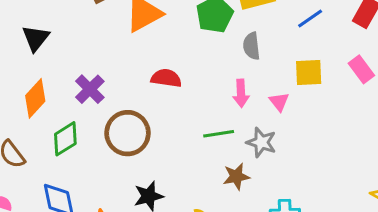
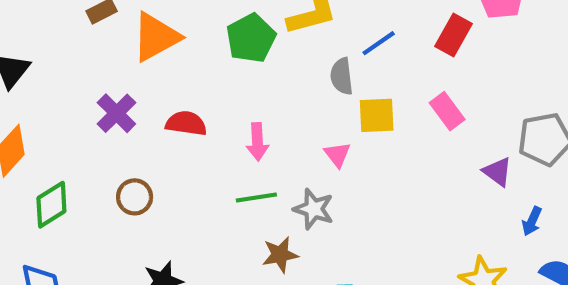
gray semicircle: (251, 46) -> (342, 76), moved
purple cross: (90, 89) -> (116, 113), moved
pink arrow: (241, 93) -> (257, 142), moved
brown circle: (128, 133) -> (135, 197), size x0.6

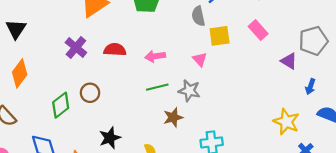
pink arrow: (257, 142) -> (155, 56), turned 90
green diamond: (51, 205) -> (61, 105), moved

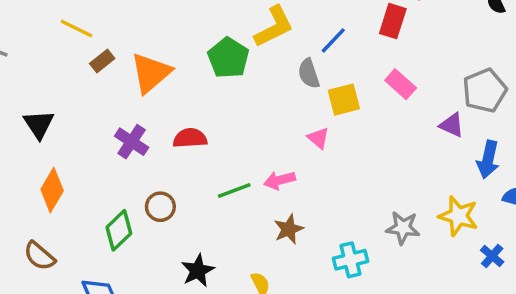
pink arrow: (155, 56) -> (280, 180), moved
green line: (157, 87) -> (234, 190), moved
blue arrow: (310, 87) -> (488, 159), size x1.5
gray star: (189, 91) -> (403, 228), moved

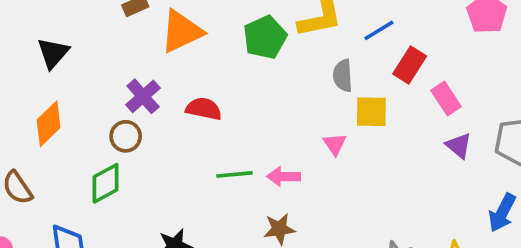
red rectangle: (393, 21) -> (410, 65), moved
blue line: (333, 40) -> (379, 30), moved
pink rectangle: (401, 84) -> (446, 98), moved
purple triangle: (452, 125) -> (459, 146), moved
brown circle: (160, 207) -> (126, 136), moved

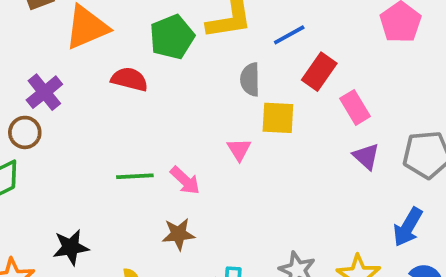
red semicircle: (204, 109) -> (129, 79), moved
pink arrow: (284, 176) -> (185, 180), turned -140

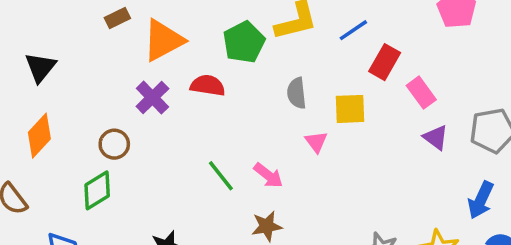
gray semicircle: (250, 79) -> (297, 93), moved
purple cross: (44, 92) -> (152, 98), moved
green line: (135, 176) -> (221, 176), turned 60

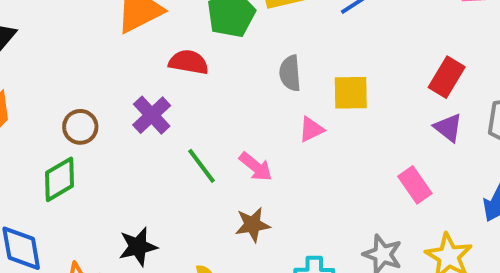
red rectangle: (385, 62) -> (447, 77), moved
pink rectangle: (421, 93) -> (415, 185), moved
purple cross: (152, 98) -> (152, 115), moved
pink triangle: (316, 142) -> (311, 129), turned 40

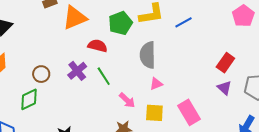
gray semicircle: (290, 73) -> (148, 55), size x1.5
yellow square: (351, 93) -> (154, 113), moved
green line: (201, 166) -> (104, 76), moved
pink rectangle: (415, 185) -> (189, 112), moved, size x1.4

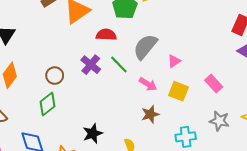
gray semicircle: (148, 55) -> (145, 47), moved, turned 52
pink rectangle: (189, 112) -> (214, 83), size x0.7
yellow square: (154, 113) -> (178, 91), turned 30

